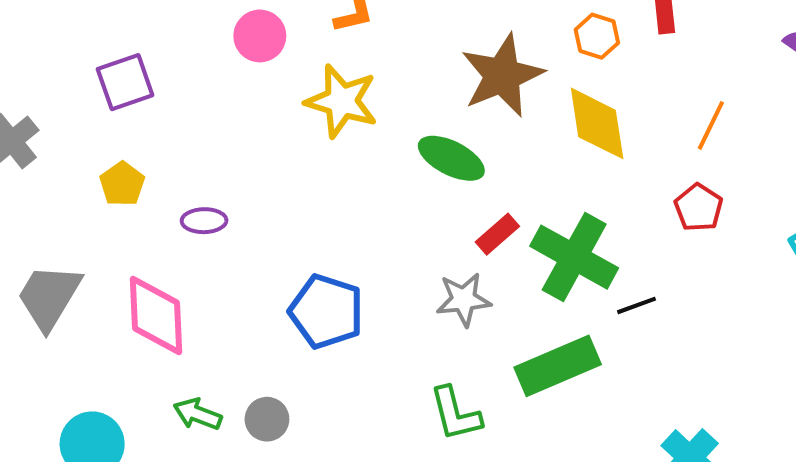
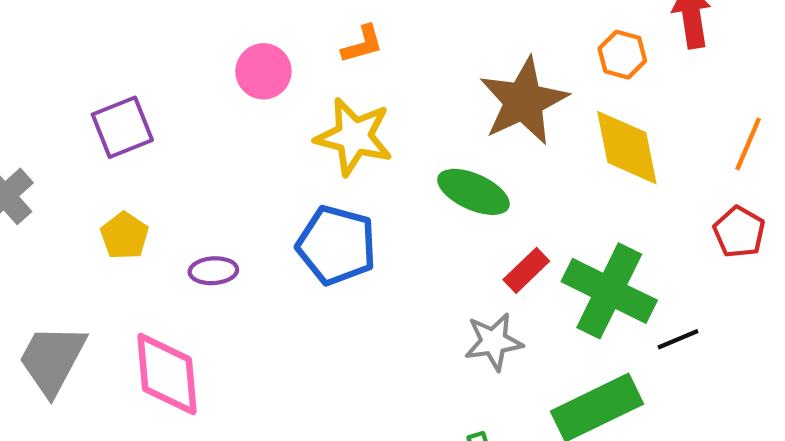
blue pentagon: (326, 311) -> (336, 245), moved

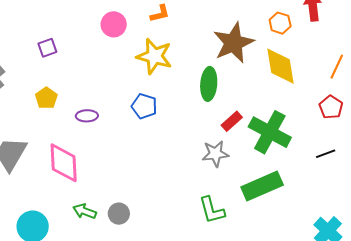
purple square: (122, 127) -> (47, 48), size x0.7
green ellipse: (473, 192) -> (209, 84), turned 68
blue pentagon: (336, 245) -> (144, 106), size x0.7
black line: (678, 339) -> (326, 154), moved

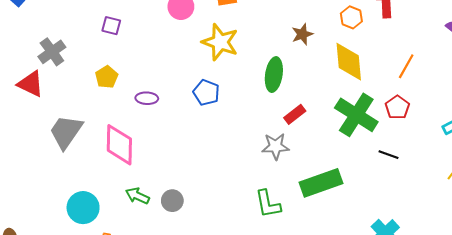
brown star: (234, 43) -> (302, 34), size x0.5
purple square: (47, 48) -> (111, 26), turned 30
green cross: (270, 132) -> (356, 115), moved
black line: (326, 154) -> (389, 155), turned 36

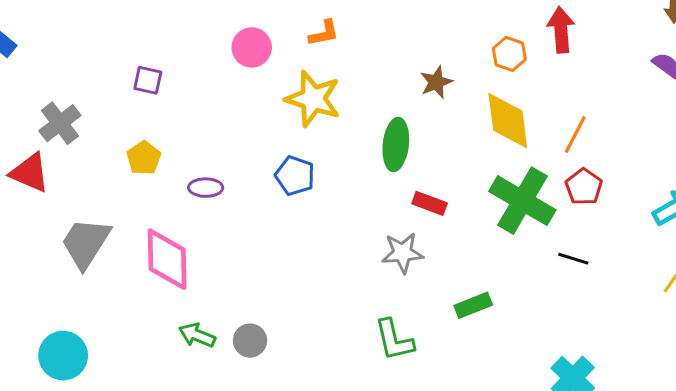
orange line: (406, 66) -> (575, 135), moved
red rectangle: (295, 114) -> (430, 203), turned 60
green rectangle: (321, 183) -> (473, 305), size x0.6
cyan circle: (83, 208) -> (63, 356), moved

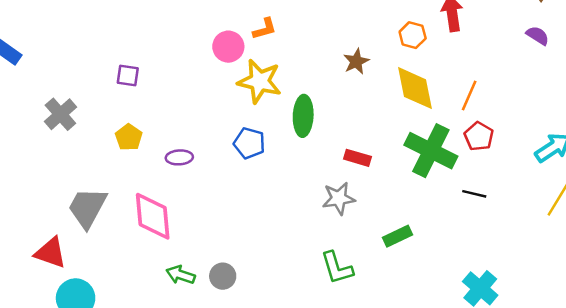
pink circle: (252, 47) -> (228, 47), moved
green ellipse: (396, 145) -> (303, 116), moved
red triangle: (30, 173) -> (51, 253), moved

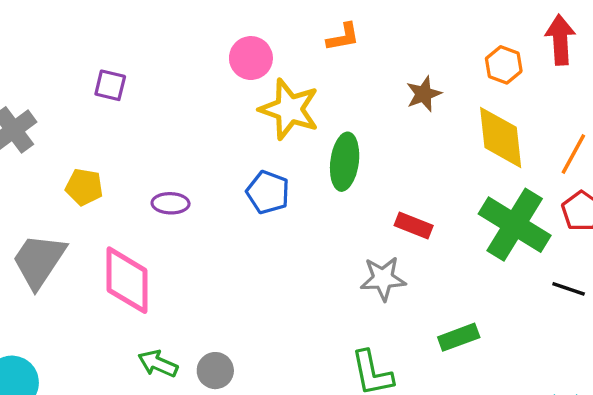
orange L-shape: (265, 29) -> (343, 37), moved
yellow pentagon: (129, 137) -> (84, 187), moved, turned -30

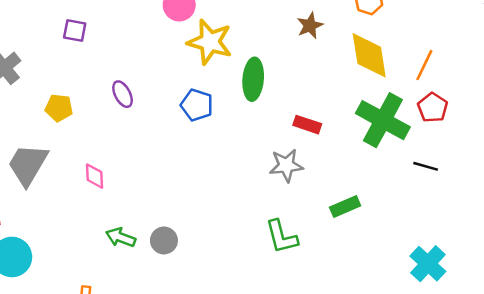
purple ellipse: (171, 203) -> (123, 94), moved, turned 64
pink diamond: (127, 280) -> (94, 176), size x0.5

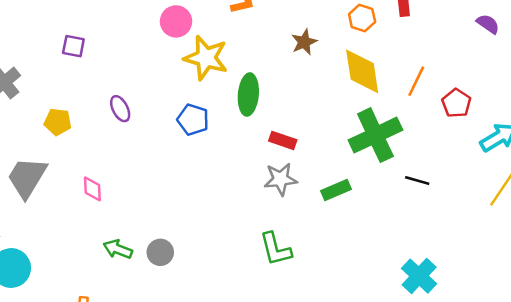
red pentagon: (433, 108) -> (456, 103), moved
green cross: (383, 120) -> (375, 135), turned 36
red rectangle: (307, 125) -> (283, 140), moved
green rectangle: (345, 207) -> (336, 190), moved

